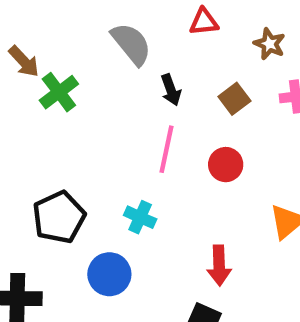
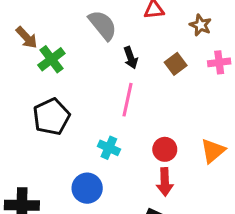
red circle: (226, 165) -> (165, 149), moved
black pentagon: (59, 217) -> (51, 117), moved

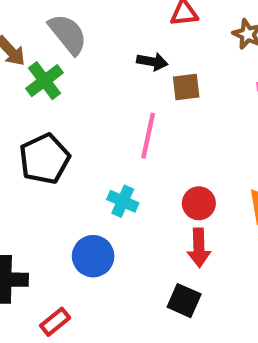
gray semicircle: (103, 25) -> (68, 34), moved
black arrow: (131, 58) -> (152, 62), moved, turned -60
brown square: (176, 64) -> (186, 87), moved, turned 30

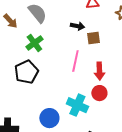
green cross: (44, 81) -> (34, 43), moved
cyan cross: (123, 201) -> (77, 105), moved, size x1.5
red arrow: (199, 248) -> (99, 71), moved

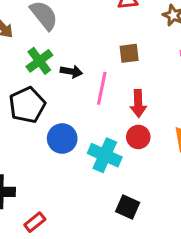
black arrow: (77, 26) -> (71, 72), moved
blue circle: (49, 118) -> (62, 138), moved

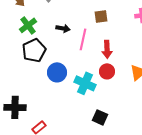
green cross: (39, 61) -> (28, 25), moved

